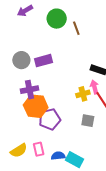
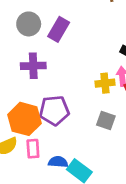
purple rectangle: (44, 61) -> (59, 29), turned -54
orange hexagon: (36, 106) -> (24, 119), moved

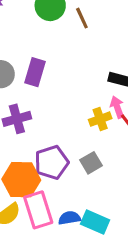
gray square: (106, 121) -> (91, 163), moved, turned -36
pink rectangle: (33, 149) -> (38, 210), size x1.6

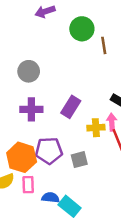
purple rectangle: (35, 72) -> (71, 107), moved
pink rectangle: (38, 210) -> (28, 185), size x0.6

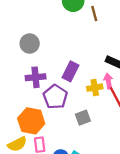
purple pentagon: (49, 151) -> (55, 97), moved, turned -30

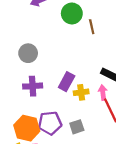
yellow cross: (95, 88) -> (81, 92), moved
purple pentagon: (55, 97) -> (50, 123), moved, turned 30

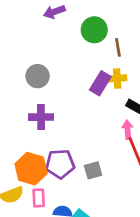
purple rectangle: (67, 82) -> (100, 83), moved
yellow cross: (81, 92) -> (117, 78), moved

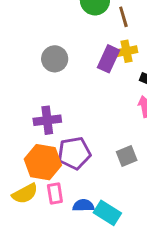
gray circle: (38, 76) -> (55, 59), moved
purple cross: (41, 117) -> (47, 120), moved
gray square: (93, 170) -> (127, 156), moved

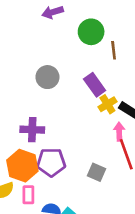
yellow cross: (126, 51) -> (107, 104), moved, turned -30
purple rectangle: (109, 59) -> (95, 85), turned -70
gray square: (127, 156) -> (96, 172), turned 36

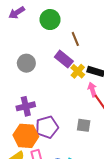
brown line: (114, 50) -> (75, 39), moved

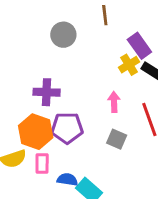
brown line: (75, 39) -> (105, 15), moved
purple rectangle: (64, 59) -> (139, 46), moved
pink arrow: (92, 90) -> (114, 102), moved

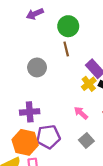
pink arrow: (114, 102) -> (81, 113), turned -40
gray square: (117, 139) -> (86, 141), turned 32

